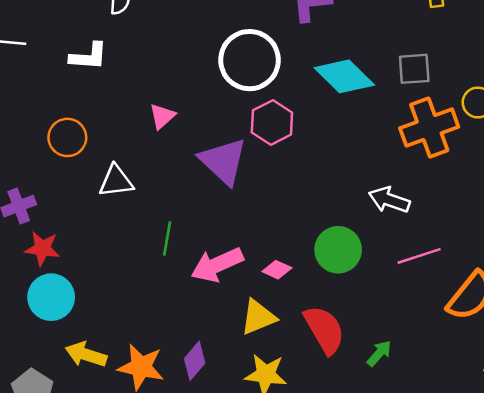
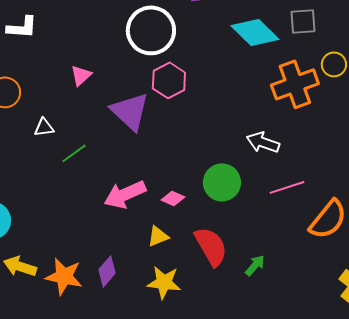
gray square: (414, 69) -> (303, 21), moved
cyan diamond: (344, 76) -> (255, 32), moved
white triangle: (116, 181) -> (44, 127), size x0.7
green line: (167, 239) -> (74, 153), moved, turned 44
yellow triangle: (258, 317) -> (158, 236), size x0.7

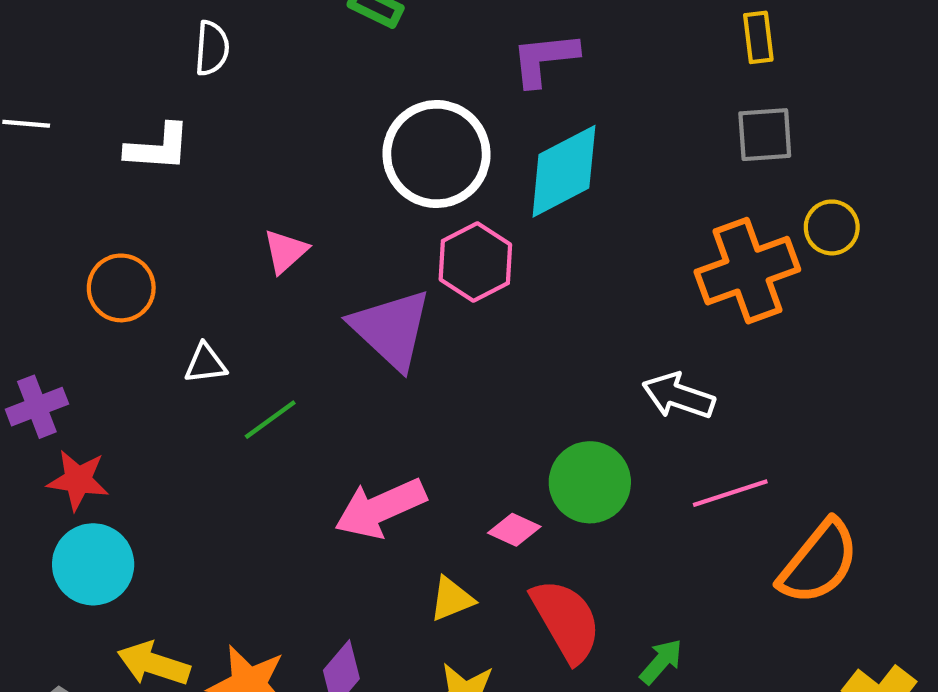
cyan diamond: (255, 32) -> (564, 171), moved, turned -72
pink diamond: (173, 198) -> (514, 530), moved

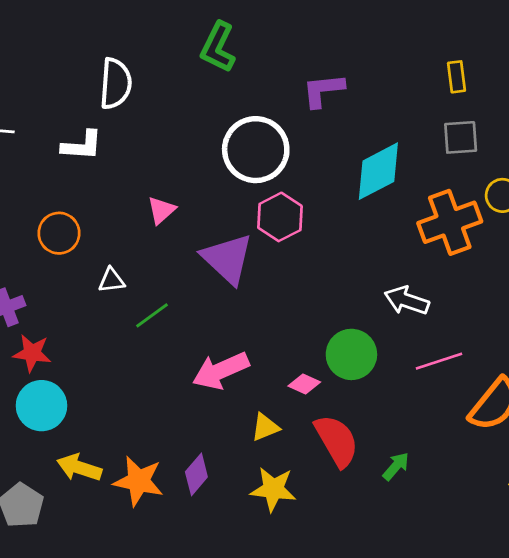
white semicircle: (212, 48) -> (116, 84), size x1.5
cyan diamond: (564, 171) -> (378, 171), moved

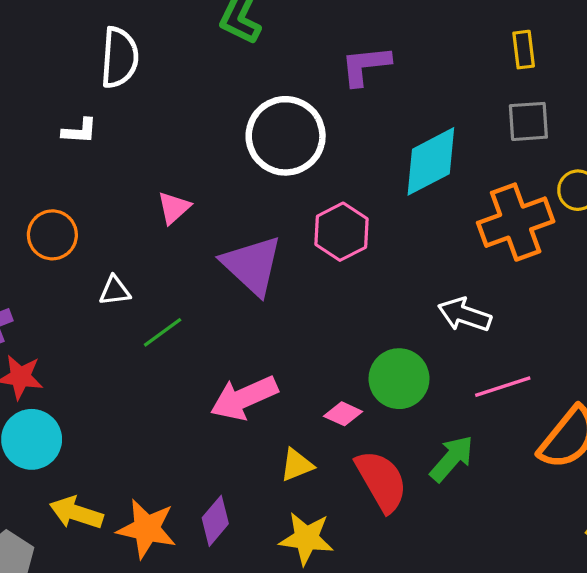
white L-shape: (82, 146) -> (80, 131), size x0.7
pink hexagon: (280, 217) -> (342, 232), moved
green arrow: (396, 466) -> (452, 459), moved, size x1.4

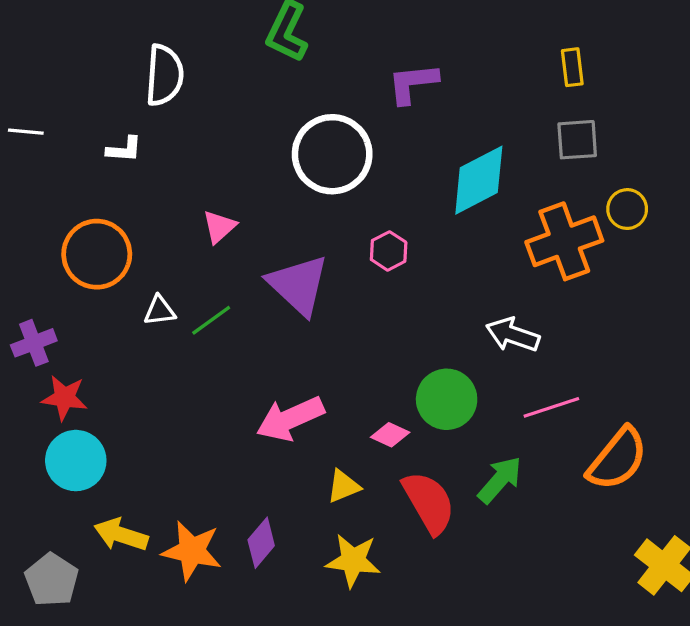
pink hexagon: (342, 232) -> (389, 251), size x0.7
orange circle: (52, 235) -> (97, 254), size x1.4
green line: (163, 332) -> (211, 320), moved

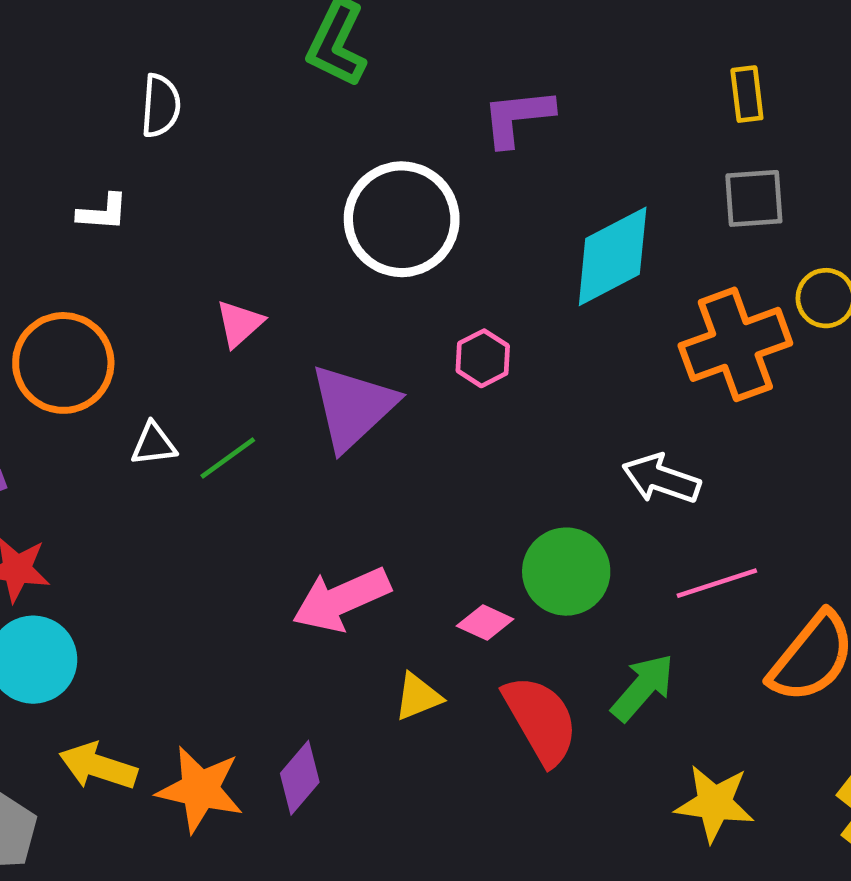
white semicircle: (164, 75) -> (161, 106), size x0.7
purple triangle: (298, 285) -> (353, 407), turned 34
yellow star: (353, 560) -> (715, 803), moved

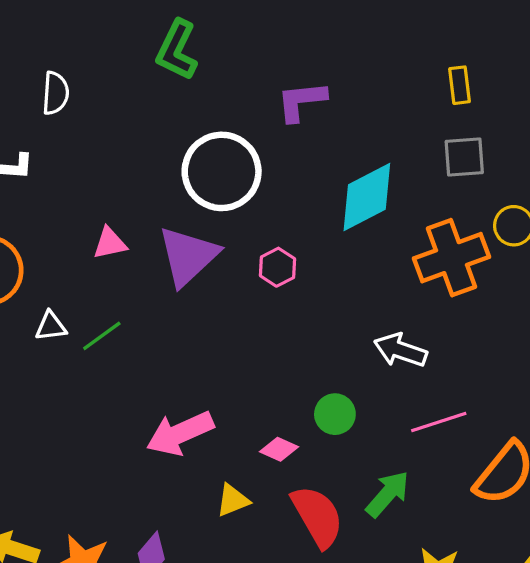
pink triangle: (239, 324) -> (110, 243), turned 30
purple triangle: (353, 407) -> (188, 256), moved
green circle: (566, 572) -> (335, 414), size x0.7

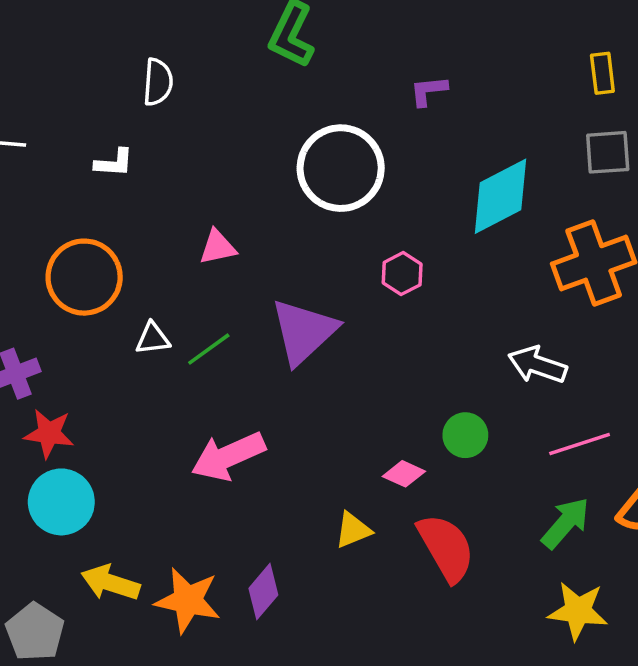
purple L-shape: (301, 101) -> (428, 91), size x0.7
purple triangle: (188, 256) -> (304, 332), moved
pink arrow: (180, 433) -> (228, 456), moved
green arrow: (388, 494) -> (566, 523), moved

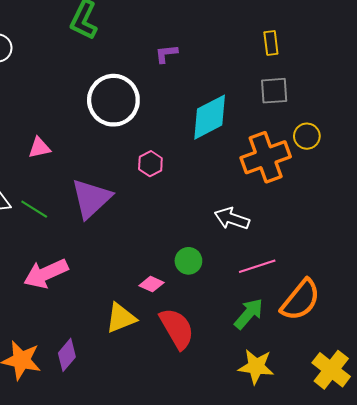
green line: (209, 349) -> (34, 209), turned 68
yellow triangle: (353, 530) -> (121, 318), size x1.4

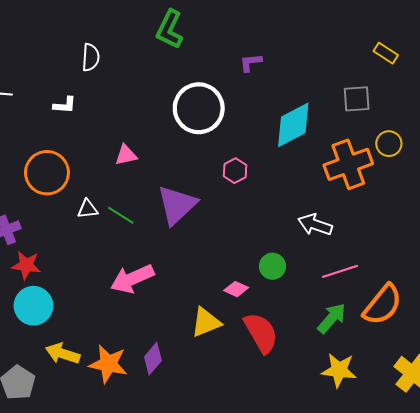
yellow rectangle: (271, 43) -> (386, 53), moved, turned -50

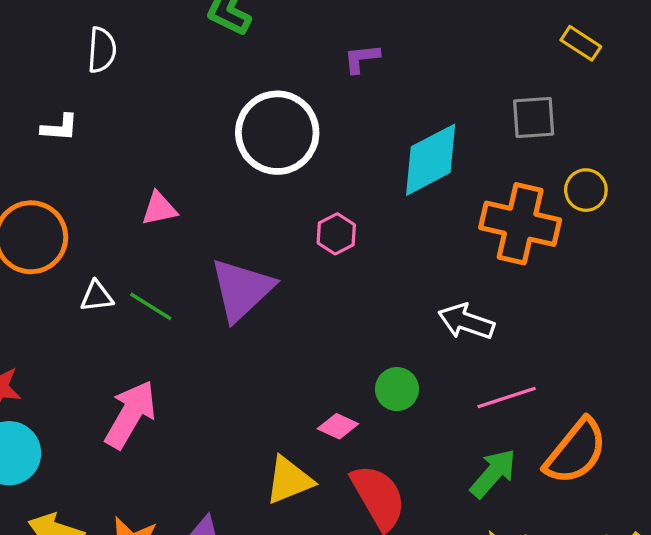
orange cross: (348, 164) -> (520, 224), turned 33
pink arrow: (132, 279) -> (130, 414), moved, turned 144

